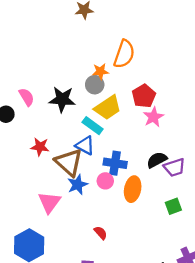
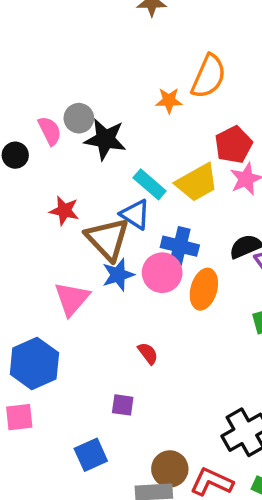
gray circle: (95, 85) -> (79, 118), moved
yellow trapezoid: (108, 108) -> (197, 182), moved
pink circle: (105, 181) -> (162, 273), size x1.5

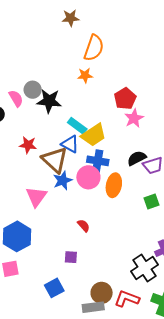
orange semicircle: (208, 76) -> (94, 48), moved
yellow trapezoid: (197, 182) -> (94, 135), moved

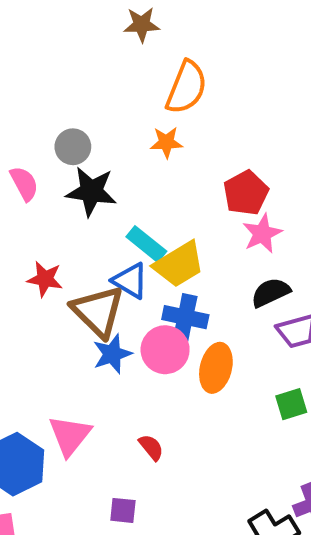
gray circle: (33, 90) -> (73, 147), moved
black semicircle: (137, 158) -> (271, 292), moved
pink triangle: (36, 197) -> (70, 435), moved

